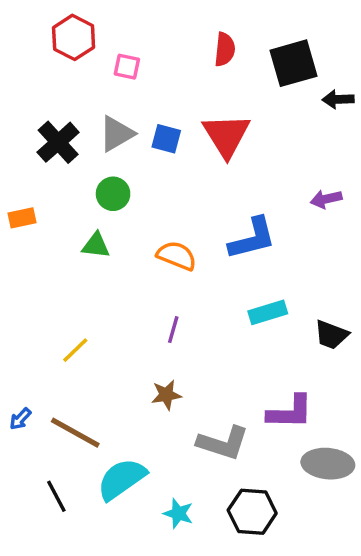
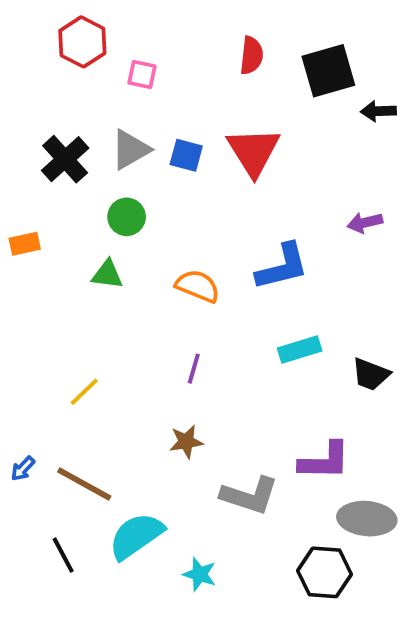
black hexagon: (252, 512) -> (325, 572), moved

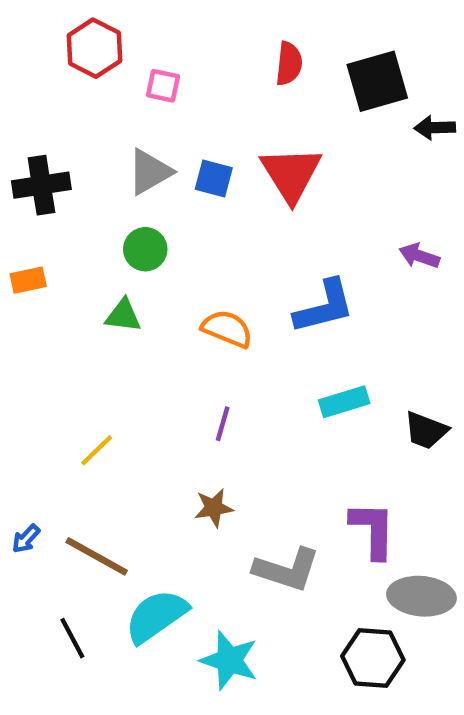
black cross: (65, 159) -> (41, 185), moved, turned 33
purple arrow: (365, 223) -> (419, 256), turned 32
purple L-shape: (325, 461) -> (373, 530), turned -90
cyan star: (200, 574) -> (229, 660), size x1.5

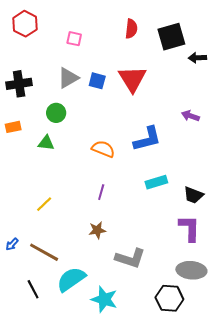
red hexagon: (94, 48) -> (25, 24), moved
green circle: (145, 249) -> (56, 113), moved
green triangle: (123, 316) -> (46, 143), moved
purple L-shape: (373, 530) -> (189, 228), moved

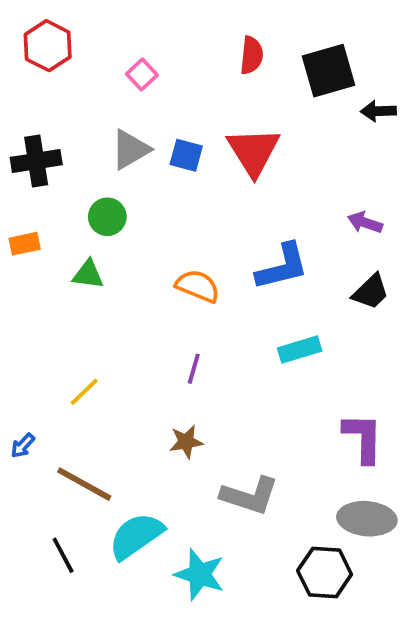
pink square: (74, 39) -> (142, 74), turned 35
black trapezoid: (193, 195) -> (371, 292), moved, turned -65
blue arrow: (12, 244) -> (23, 446), moved

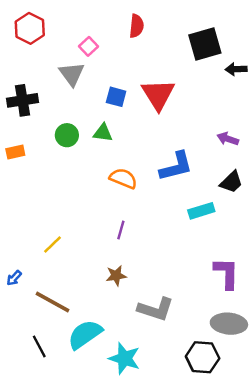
red semicircle: (252, 55) -> (137, 26), moved
gray triangle: (130, 149) -> (72, 74), moved, turned -36
green triangle: (88, 274) -> (103, 133), moved
cyan rectangle: (300, 349) -> (201, 211), moved

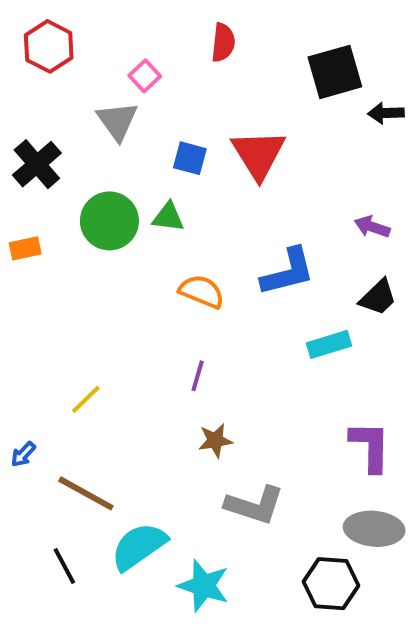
black cross: (22, 100) -> (37, 164), turned -32
green circle: (67, 135) -> (109, 221), size x1.5
brown star: (116, 276) -> (215, 441), moved

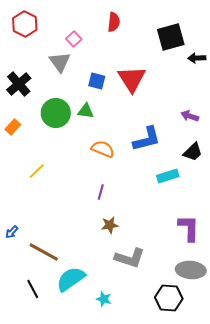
orange rectangle: (25, 248) -> (13, 127), turned -35
yellow line: (86, 399) -> (37, 171), moved
cyan star: (204, 586) -> (104, 299), size x0.6

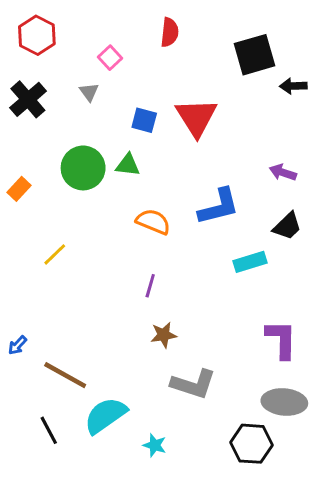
gray triangle: (60, 62) -> (89, 92), size x0.6
black cross: (19, 84) -> (28, 99), moved

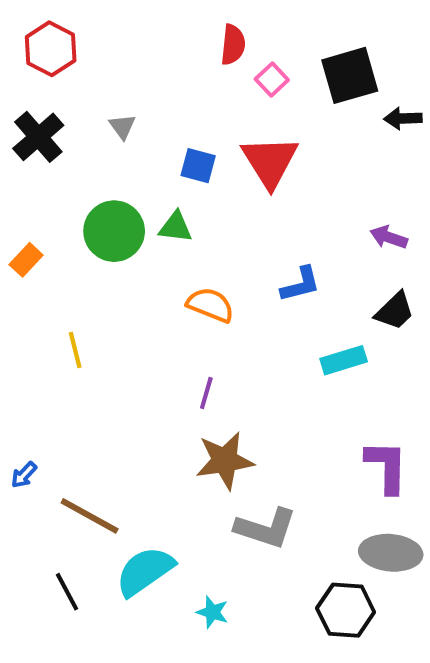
pink square: (110, 58) -> (272, 80), moved
blue L-shape: (219, 207) -> (301, 284), size x0.7
yellow line: (55, 254) -> (75, 350), turned -60
brown star: (164, 335) -> (225, 461), size x1.6

